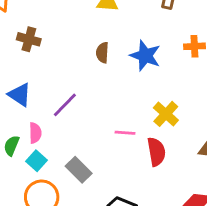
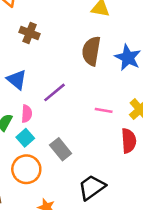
brown semicircle: (102, 53) -> (91, 51), size x1.6
pink line: (125, 133) -> (104, 110), moved

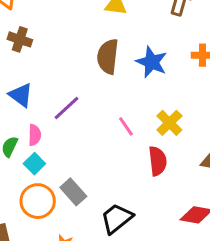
brown cross: (30, 33) -> (20, 39), moved
pink line: (104, 110) -> (126, 126), turned 48
gray rectangle: (61, 149) -> (73, 192), moved

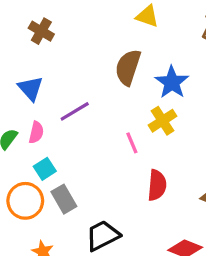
yellow cross: (169, 123) -> (163, 121), moved
cyan square: (34, 164) -> (45, 169), moved

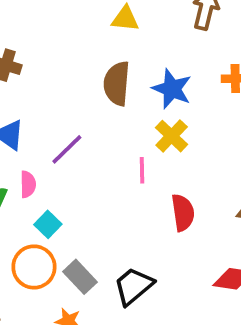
pink line: (132, 143) -> (142, 170), turned 35
gray rectangle: (64, 199) -> (80, 277), moved

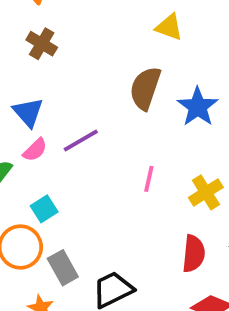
yellow cross: (172, 136) -> (206, 192), moved
pink semicircle: (28, 184) -> (35, 150), moved, turned 32
red semicircle: (183, 213) -> (194, 254), moved

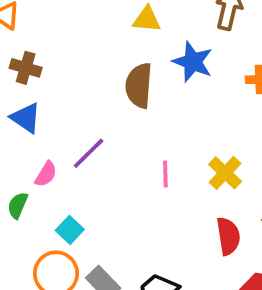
blue star: (198, 107) -> (193, 62), moved
blue triangle: (28, 112) -> (26, 118), moved

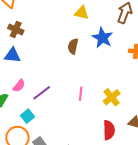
brown semicircle: (139, 86) -> (73, 46), size x0.7
blue triangle: (26, 118) -> (12, 55), turned -36
purple line: (89, 153) -> (42, 93), moved

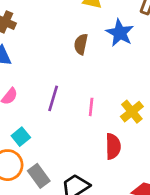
purple line: (42, 93) -> (53, 98), moved, turned -36
red semicircle: (109, 130) -> (113, 146), moved

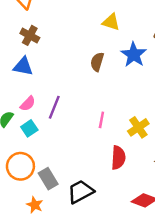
purple line: (53, 98) -> (54, 107), moved
cyan square: (21, 137) -> (29, 128), moved

